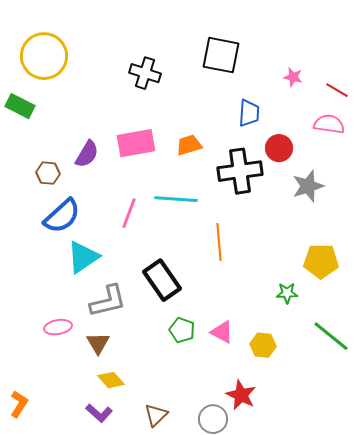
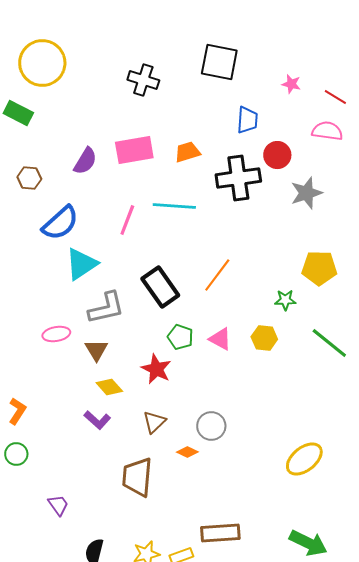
brown hexagon: (48, 173) -> (29, 178), moved
orange line: (219, 242) -> (217, 275), moved, turned 42
yellow hexagon: (263, 345) -> (264, 338), moved
red star: (241, 395) -> (156, 369), moved

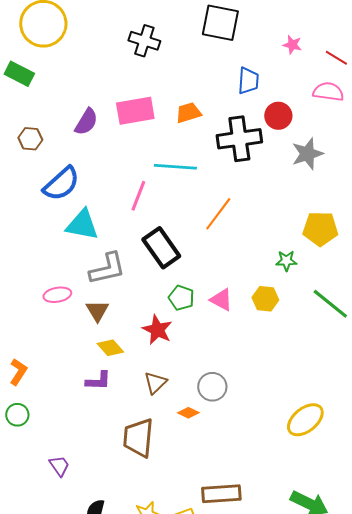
pink line: (127, 220) -> (138, 196), moved
cyan triangle: (81, 264) -> (82, 225), turned 45
orange line: (217, 275) -> (218, 214), moved
purple L-shape: (97, 420) -> (98, 381), turned -40

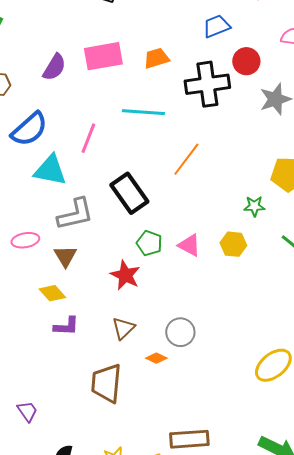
blue trapezoid: (248, 81) -> (216, 26), turned -116
pink line: (138, 196) -> (88, 138), moved
yellow diamond: (110, 348) -> (52, 293), moved

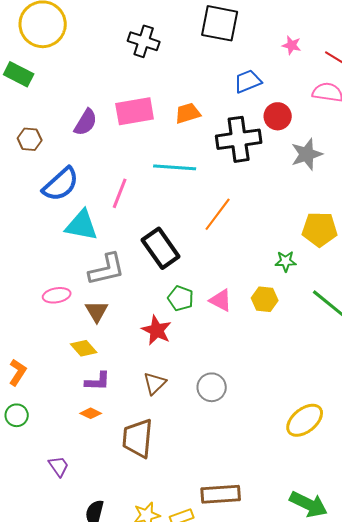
orange diamond: (156, 358) -> (91, 413), moved

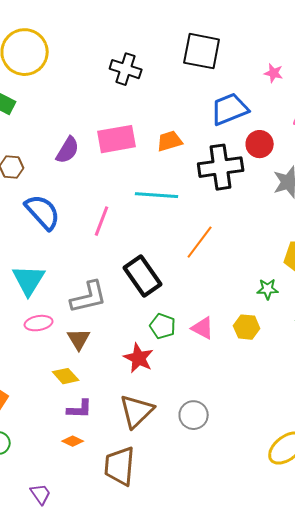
blue trapezoid: (248, 81) -> (230, 109), size x1.4
blue semicircle: (61, 184) -> (43, 212), turned -90
cyan triangle: (82, 225) -> (29, 280), moved, turned 51
brown triangle: (155, 383) -> (137, 411), size x1.5

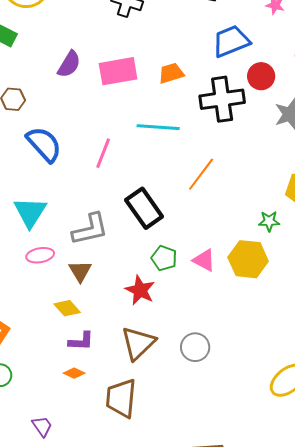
purple semicircle: (68, 150) -> (69, 64), moved
yellow hexagon: (247, 327) -> (248, 259), size x1.5

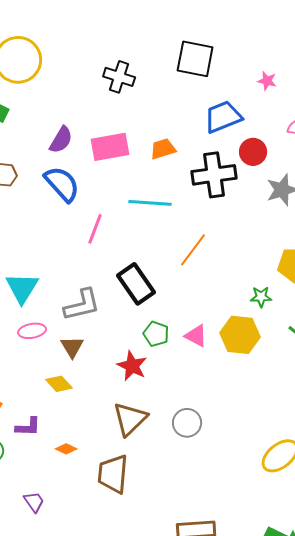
blue semicircle: (44, 144) -> (62, 184), moved
purple L-shape: (81, 341) -> (28, 427), moved

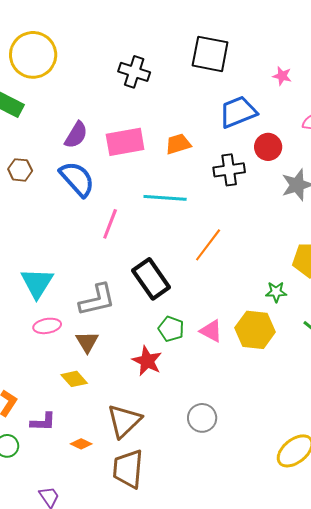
black cross: (214, 175) -> (229, 170), size x0.7
brown triangle: (130, 419) -> (124, 421), moved

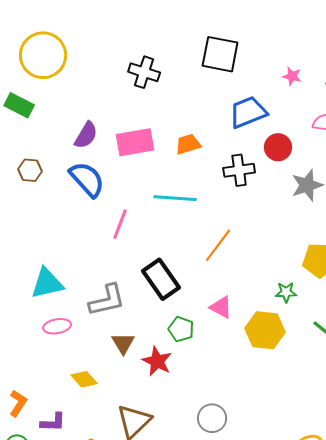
cyan triangle: (37, 283) -> (47, 283), turned 45
pink triangle: (211, 331) -> (221, 307), moved
brown triangle: (87, 342) -> (123, 343), moved

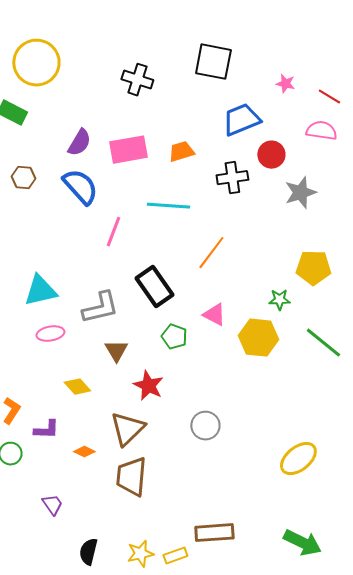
red star: (157, 361) -> (148, 386), moved

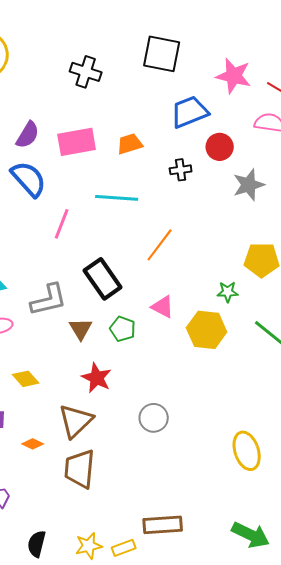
pink star: (285, 84) -> (234, 76), size x1.8
black cross: (232, 178) -> (181, 170), size x0.7
brown triangle: (116, 351) -> (81, 329), moved
yellow ellipse: (298, 459) -> (247, 451), turned -69

